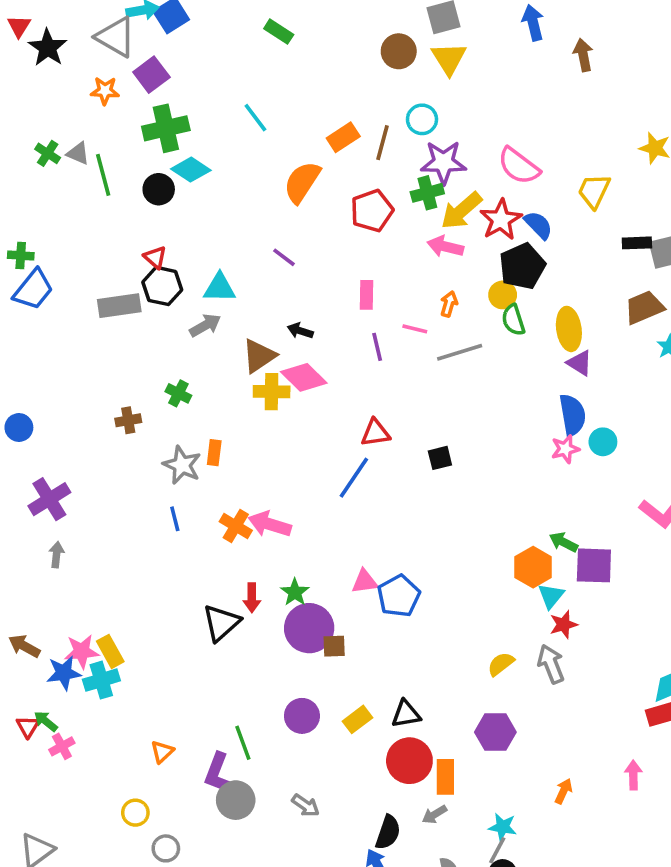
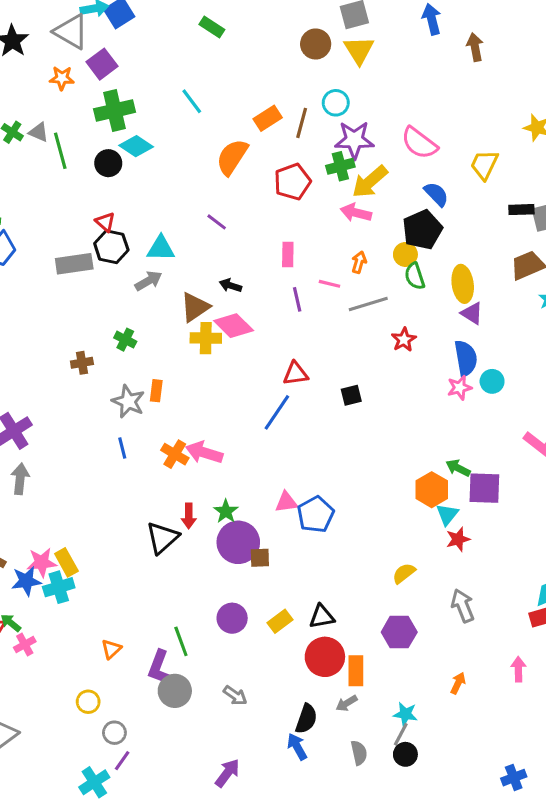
red star: (501, 220) -> (404, 340), moved, size x0.7
gray arrow: (57, 555) -> (20, 479), size x1.4
gray arrow: (551, 664) -> (463, 606), moved

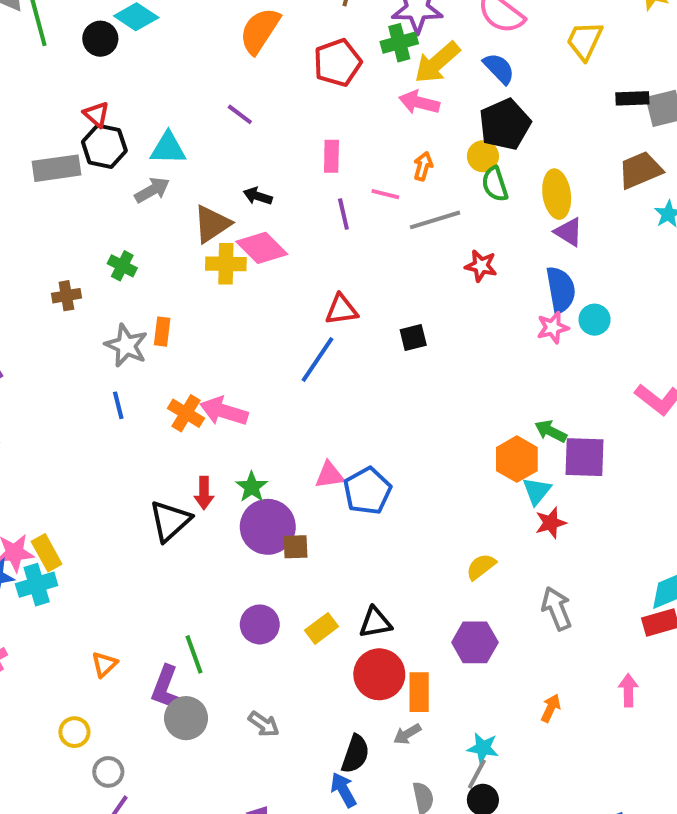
blue semicircle: (436, 194) -> (499, 69), moved
red star: (404, 340) -> (481, 266), turned -30

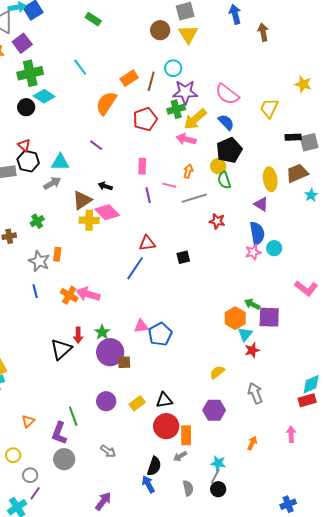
yellow ellipse: (557, 194) -> (270, 179), moved
green cross: (122, 266) -> (37, 221), turned 32
gray circle: (186, 718) -> (64, 459), moved

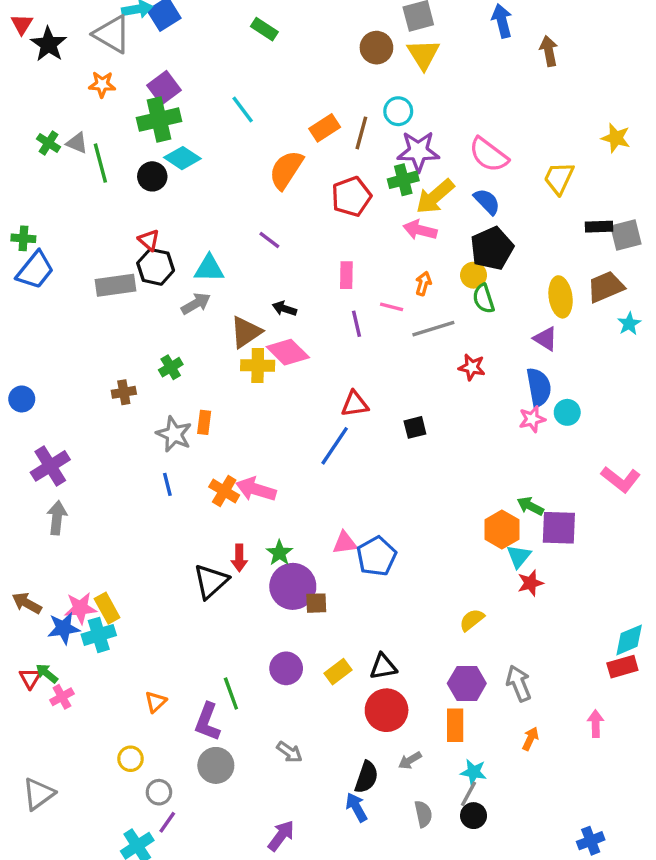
purple square: (22, 43) -> (164, 88), moved
gray arrow: (255, 393) -> (519, 683), moved
orange rectangle: (186, 435) -> (455, 725), moved

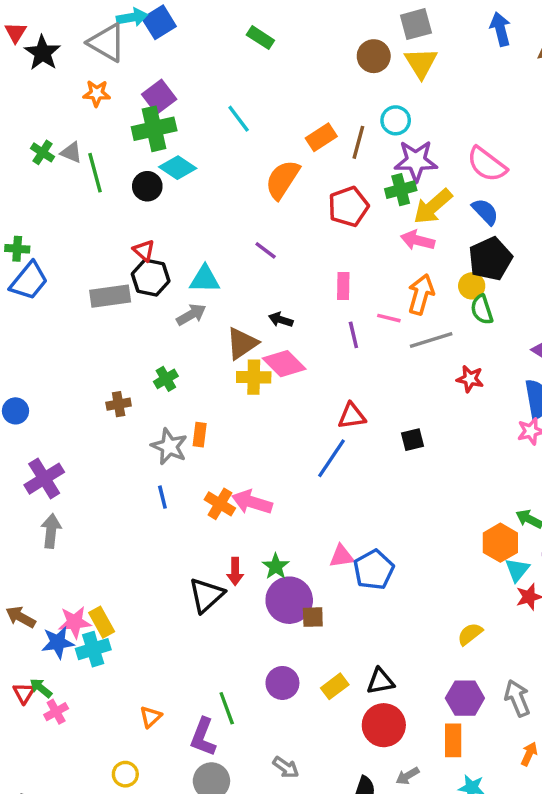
orange arrow: (423, 284) -> (421, 294), size x1.6

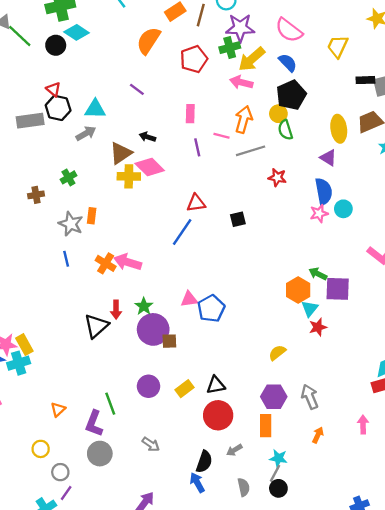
green line: (95, 173) -> (20, 36), turned -32

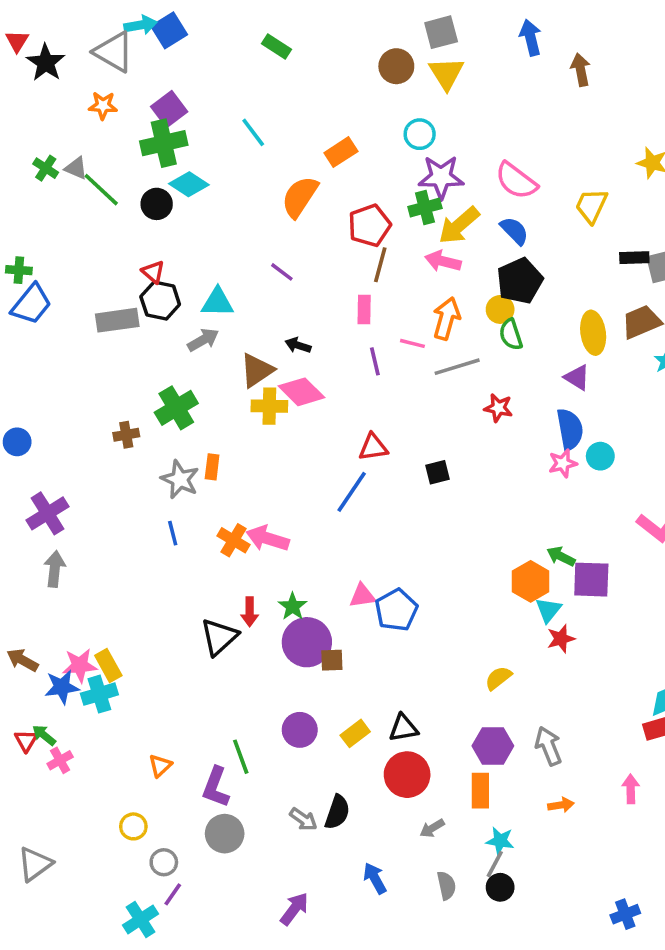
brown line: (201, 15) -> (380, 265), moved
green cross: (68, 177) -> (176, 408), size x1.6
orange arrow: (318, 435) -> (561, 805), turned 56
black semicircle: (204, 462) -> (337, 812), moved

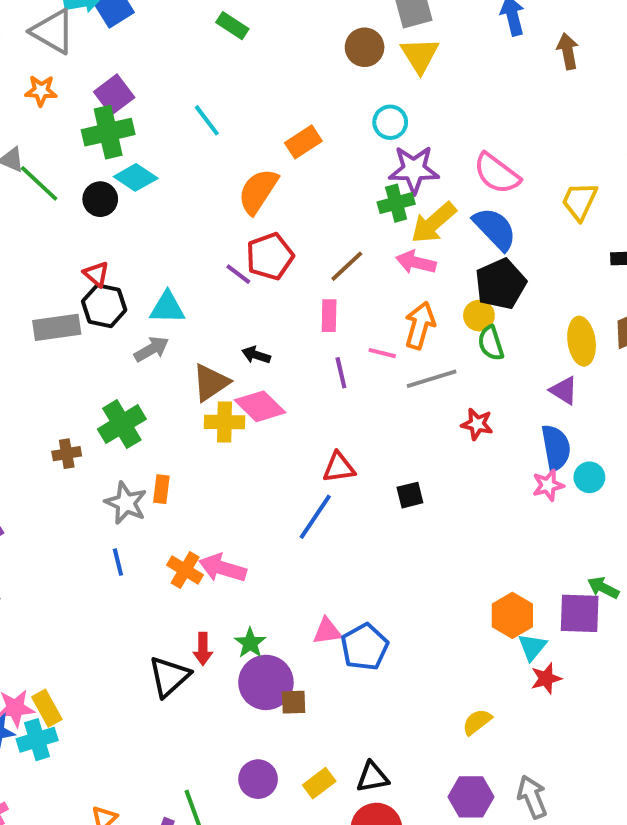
red pentagon: (370, 225) -> (270, 256), moved
blue semicircle: (514, 231) -> (495, 229), size x1.4
brown line: (380, 265) -> (347, 266), turned 32
green arrow: (561, 556) -> (603, 588), moved

